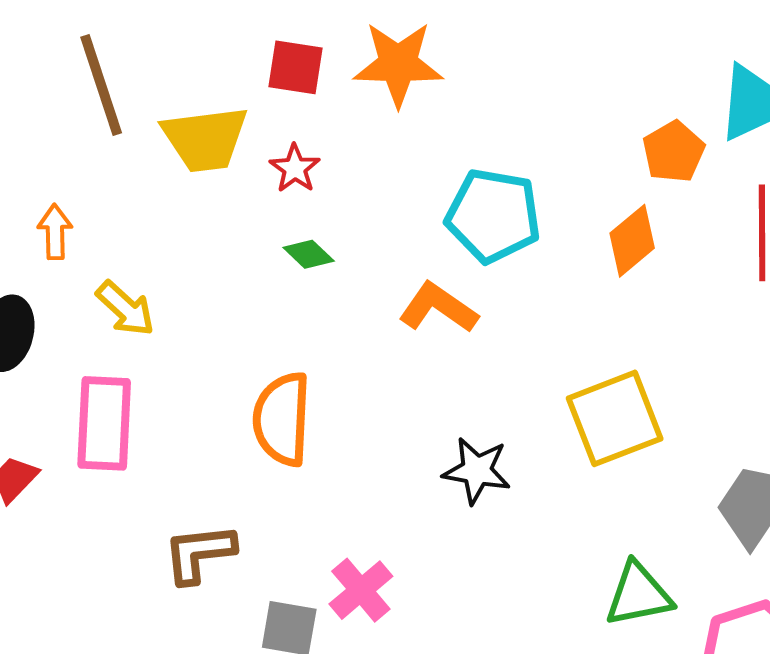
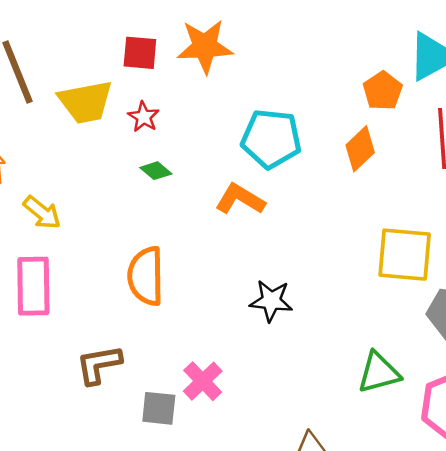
yellow square: (615, 418) -> (405, 255), moved, turned 30

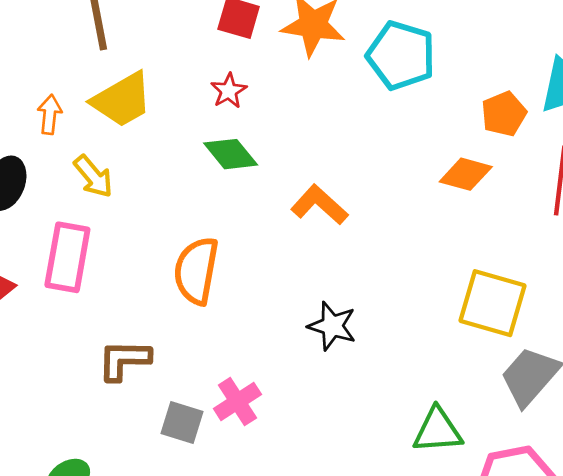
yellow trapezoid: (86, 102) -> (122, 100), moved, turned -30
cyan pentagon: (271, 139) -> (401, 55), moved
orange diamond: (360, 149) -> (466, 174), turned 48
green diamond: (156, 171) -> (231, 154), size x1.5

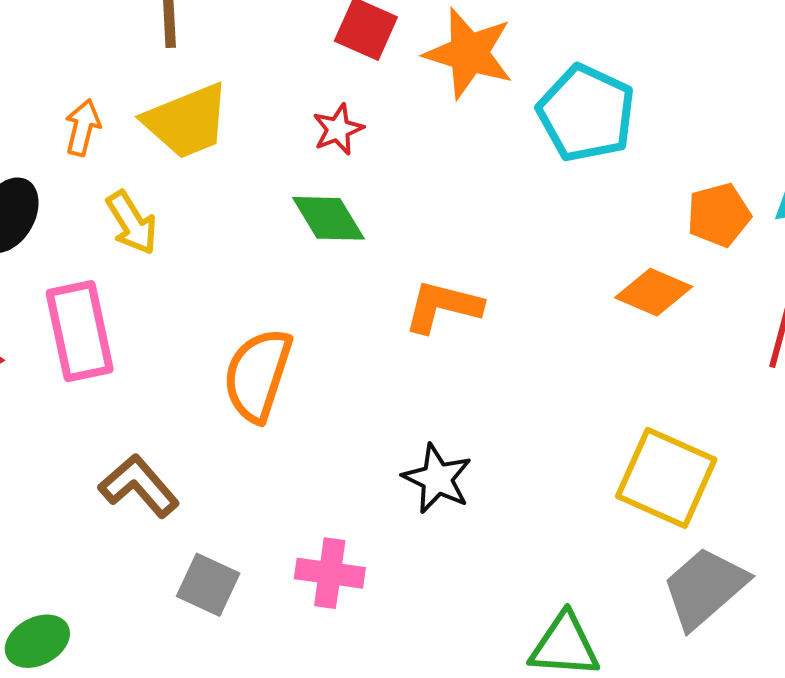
orange L-shape: (319, 205) -> (443, 306), turned -36
pink rectangle: (67, 257) -> (80, 331), turned -30
brown L-shape: (124, 360) -> (139, 486), turned 40
pink cross: (237, 402) -> (330, 573), moved, turned 33

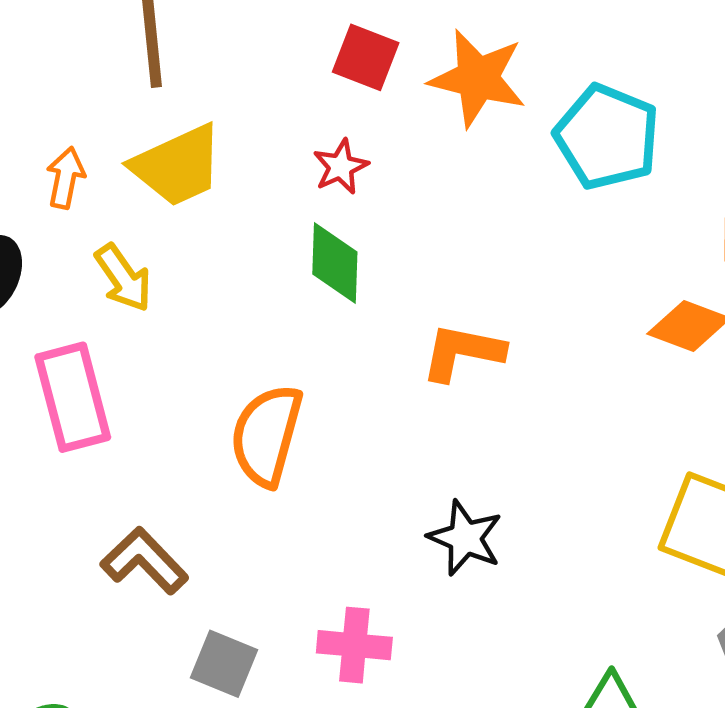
green diamond: (328, 218) -> (335, 263), turned 36

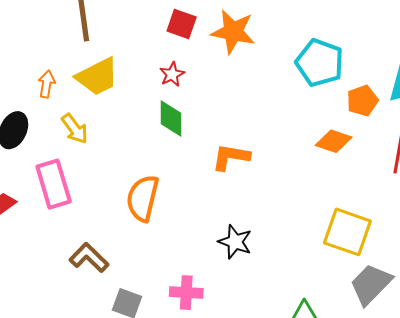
cyan pentagon: (607, 137) -> (320, 63), moved

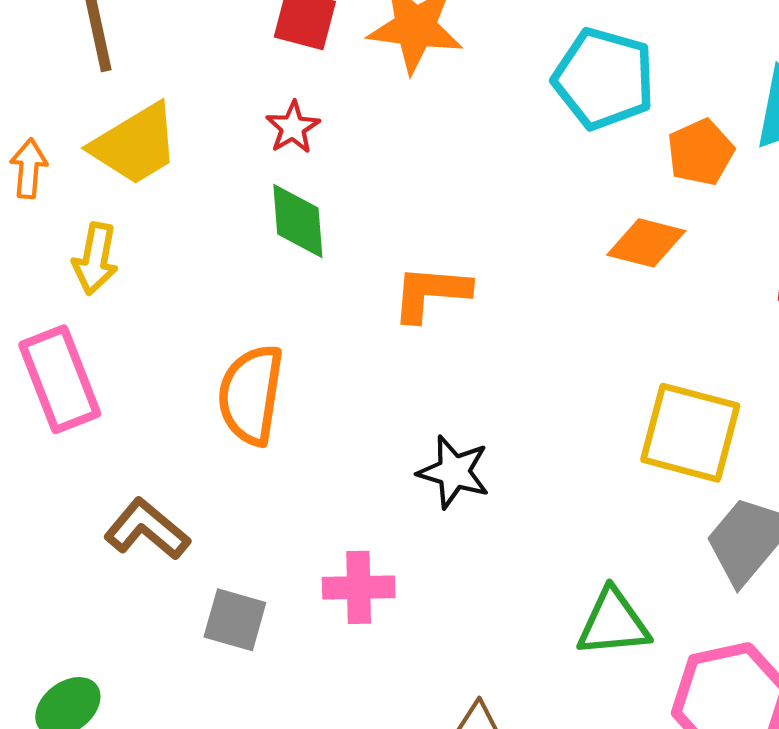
yellow arrow: (75, 129) -> (95, 259), turned 52

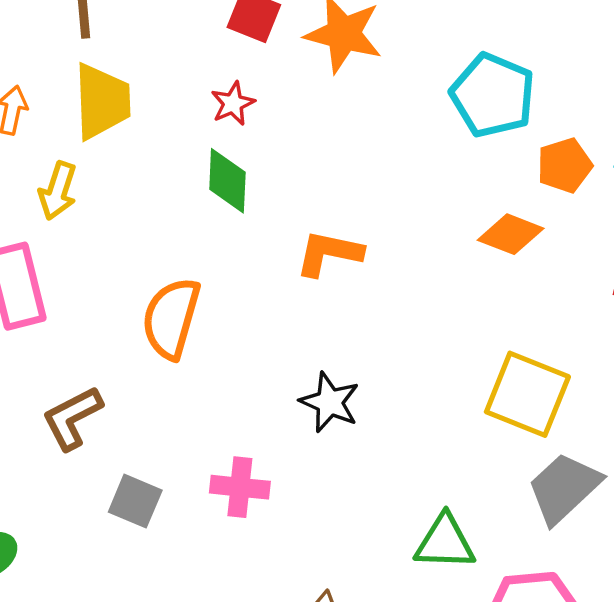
yellow trapezoid: (135, 144) -> (102, 101), turned -68
brown L-shape: (147, 529) -> (72, 418), turned -74

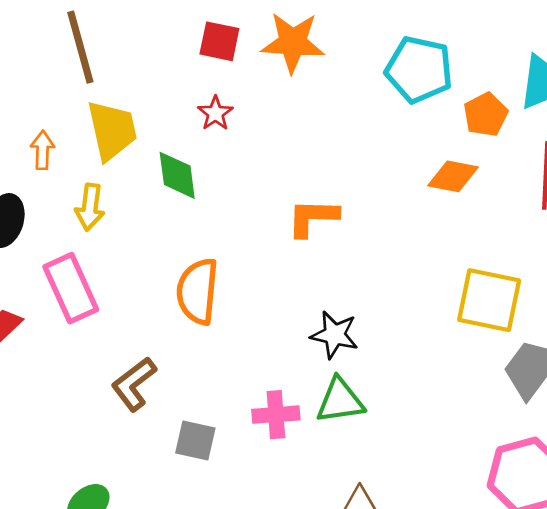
green diamond: (227, 181) -> (177, 175), moved
green triangle: (445, 542) -> (340, 401), moved

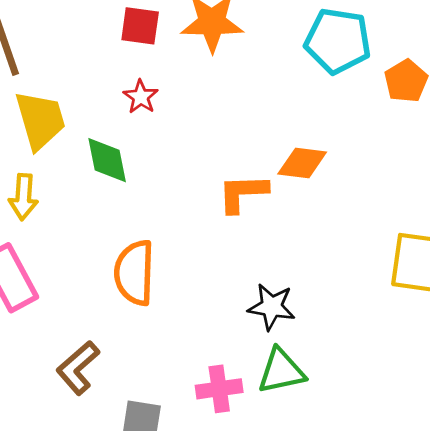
orange diamond: (453, 176) -> (302, 163), moved

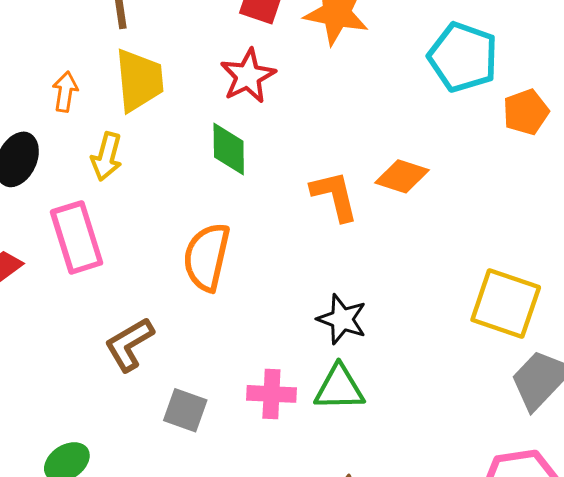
red star: (141, 97) -> (248, 76), size x1.5
green diamond: (107, 160) -> (229, 149), moved
orange L-shape: (243, 193) -> (335, 196), turned 68

